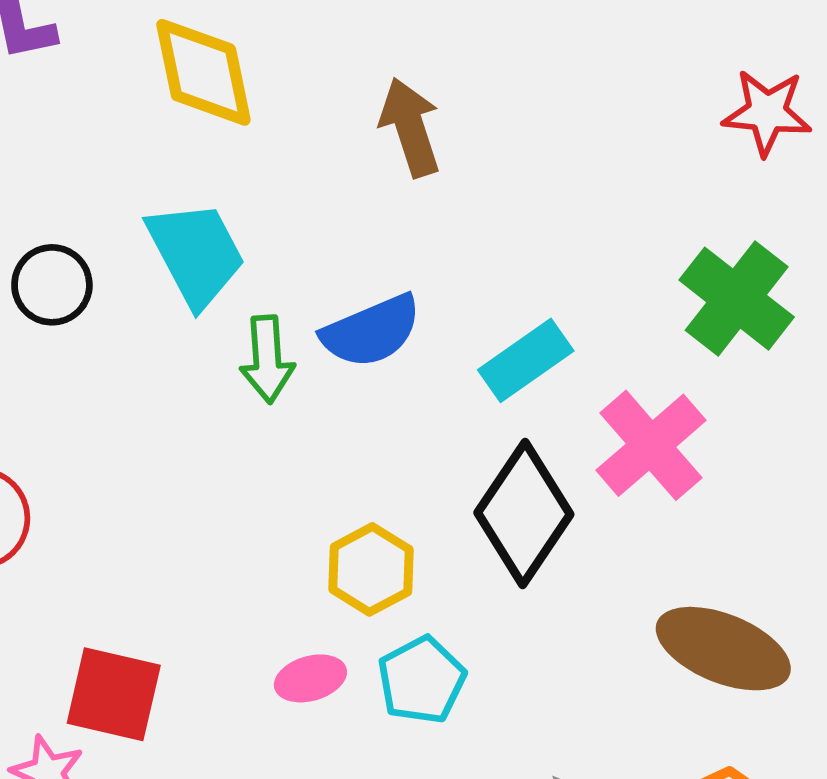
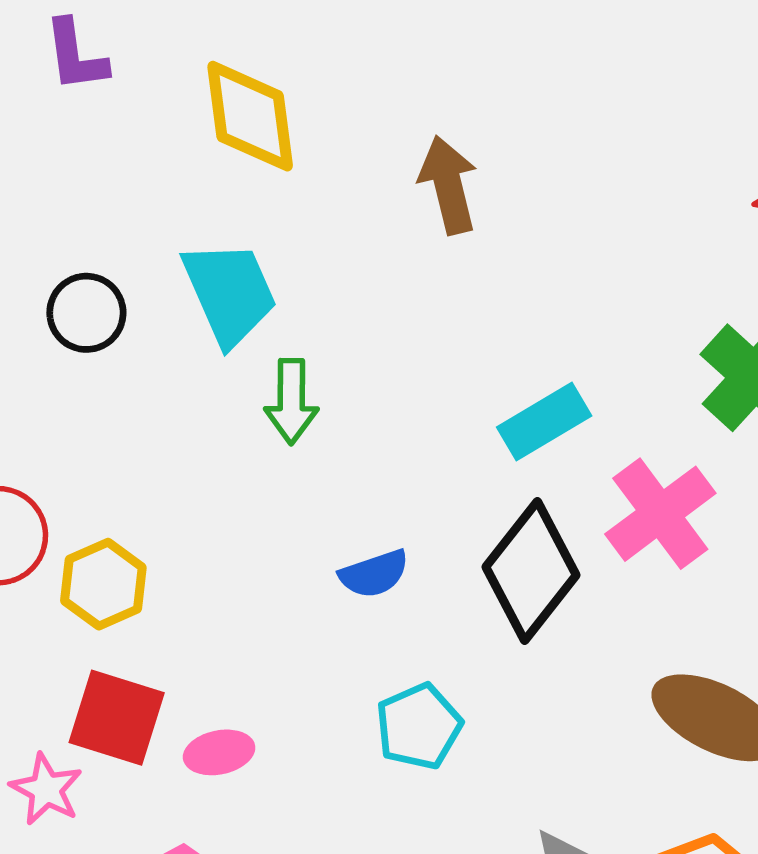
blue semicircle: (371, 331) -> (374, 574), moved, size x0.7
yellow hexagon: (371, 569) -> (103, 584), moved
pink ellipse: (310, 678) -> (219, 752), moved

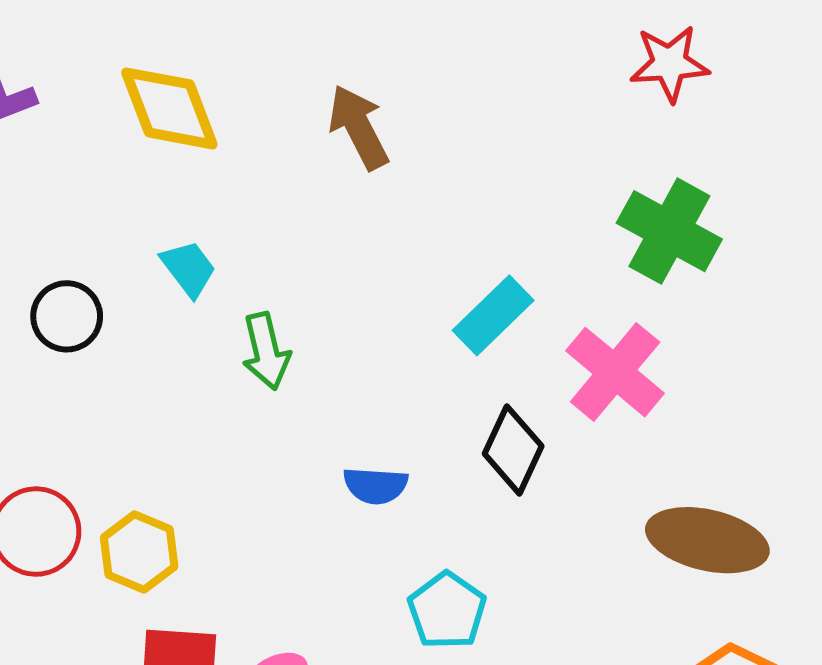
cyan trapezoid: (230, 293) -> (189, 268), size x0.6
black diamond: (531, 571) -> (513, 450), size x0.7
blue semicircle: (374, 574) -> (375, 486), turned 36

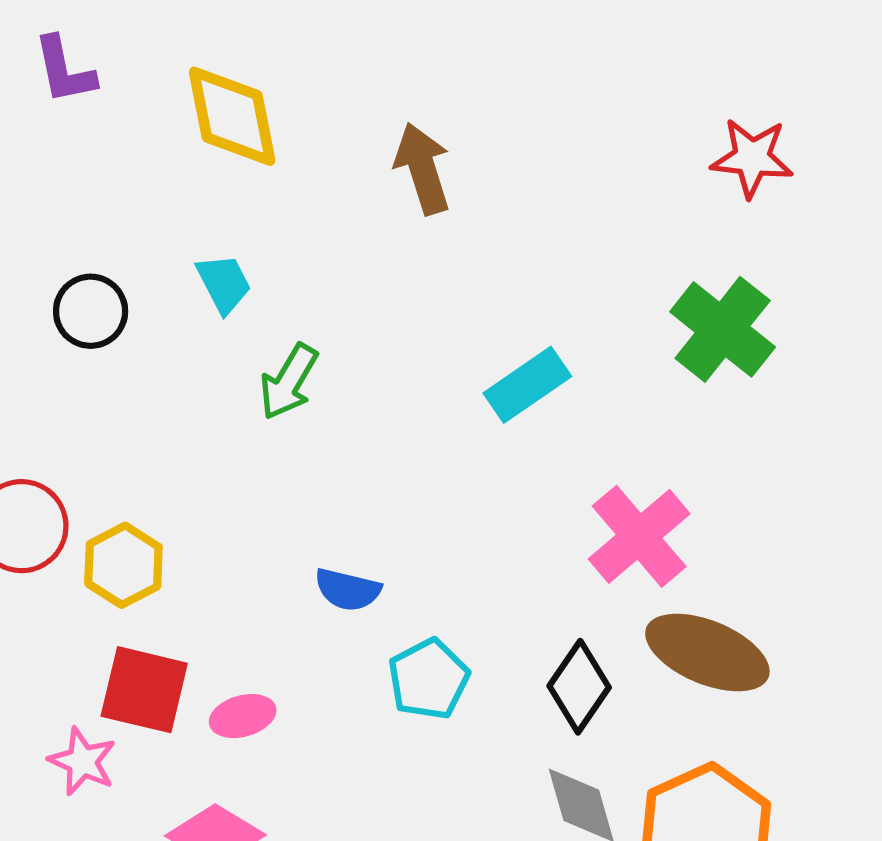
green arrow: (266, 351) -> (289, 382), turned 34
pink cross: (615, 372) -> (639, 536), moved
black diamond: (513, 450) -> (579, 687), moved
blue semicircle: (375, 486) -> (348, 590), moved

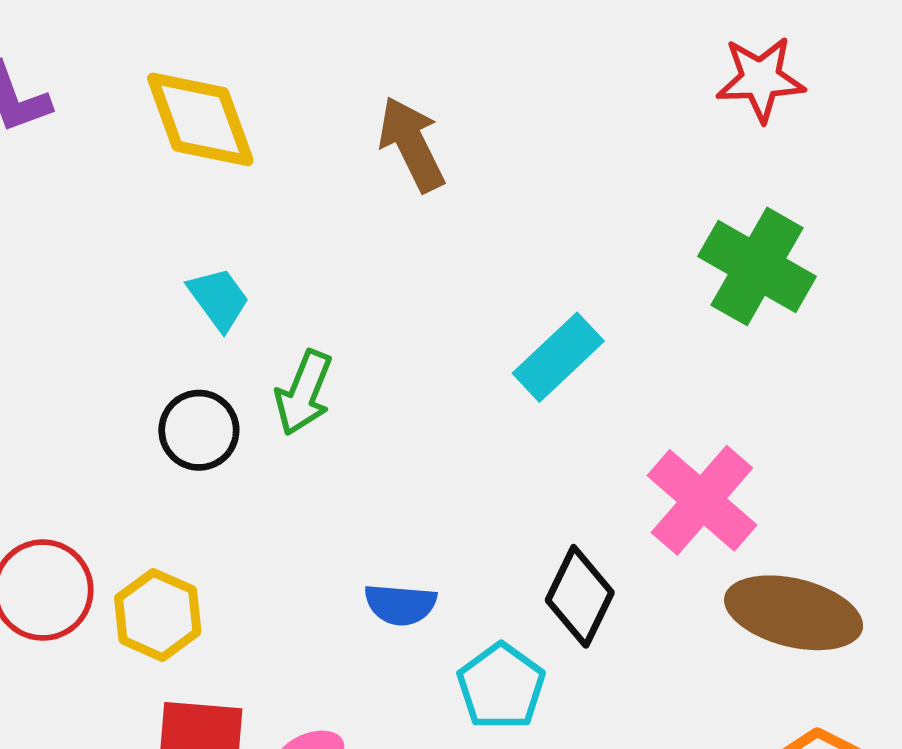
black circle: (91, 311) -> (199, 430), moved
black diamond: (579, 687) -> (580, 596), moved

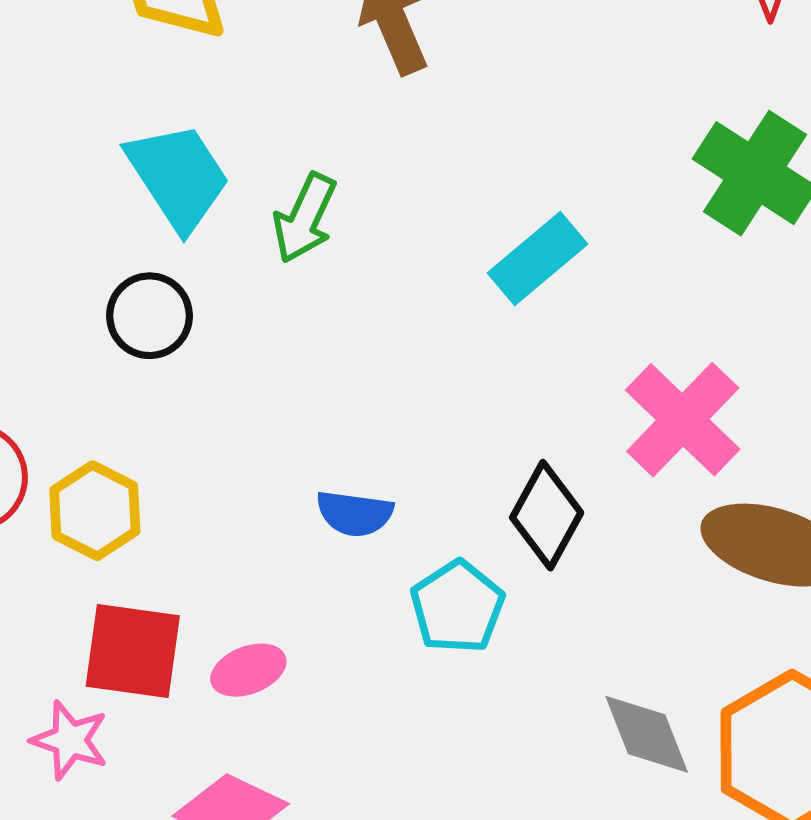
cyan trapezoid: (219, 299) -> (178, 177), size x1.6
green arrow: (304, 393) -> (305, 218), moved

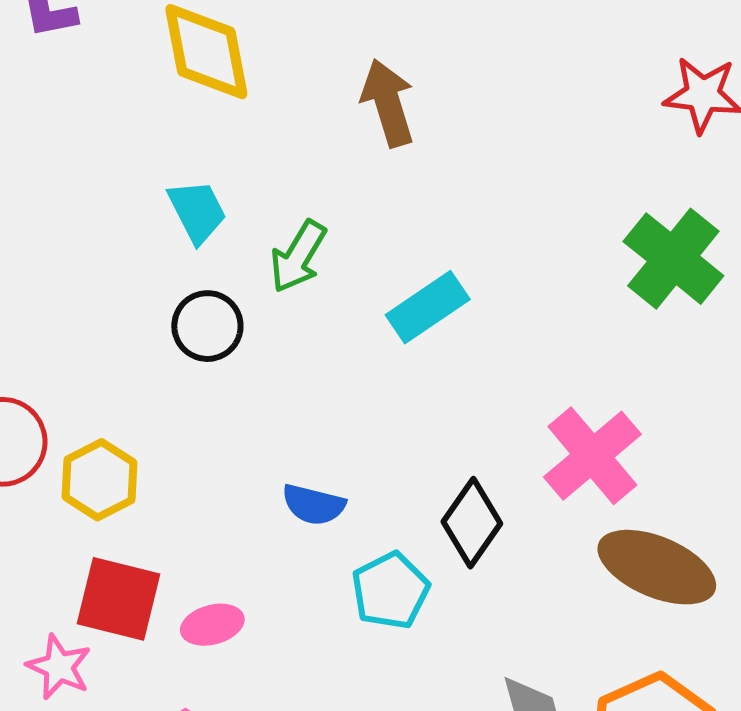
cyan trapezoid: (178, 177) -> (197, 211), size x0.7
cyan rectangle: (538, 259) -> (428, 307), moved
black circle: (149, 316) -> (207, 326), moved

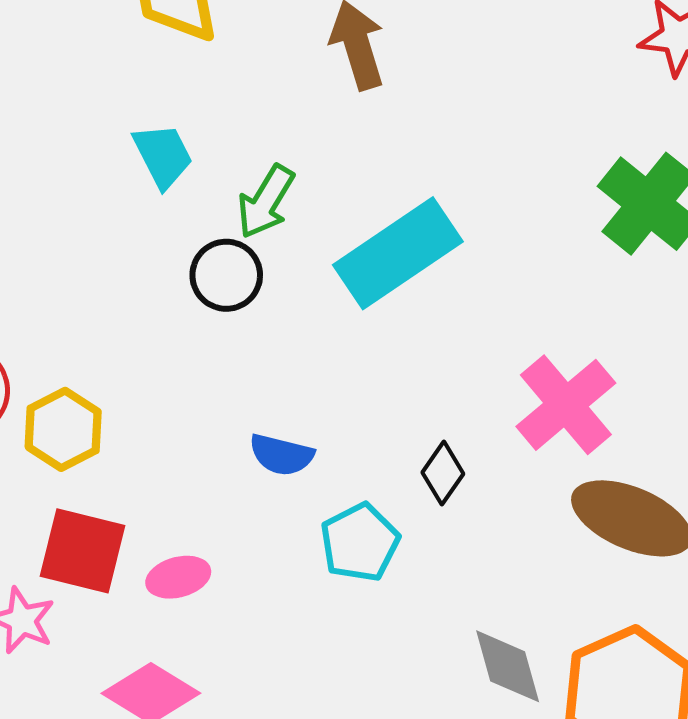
cyan rectangle: (428, 307) -> (398, 253), size x1.5
black circle: (207, 326) -> (226, 275), moved
black diamond: (472, 523) -> (443, 473), size x0.7

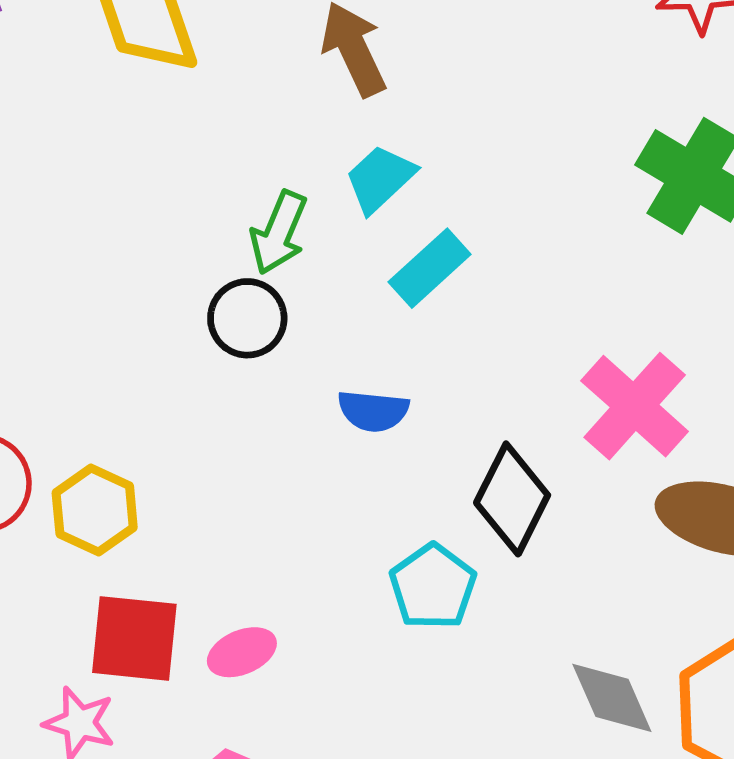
cyan trapezoid: (163, 156) -> (380, 179), moved, turned -98
cyan rectangle: (398, 253) -> (430, 268), size x0.6
blue semicircle: (281, 455) -> (373, 411), moved
black diamond: (443, 473) -> (512, 499), size x1.6

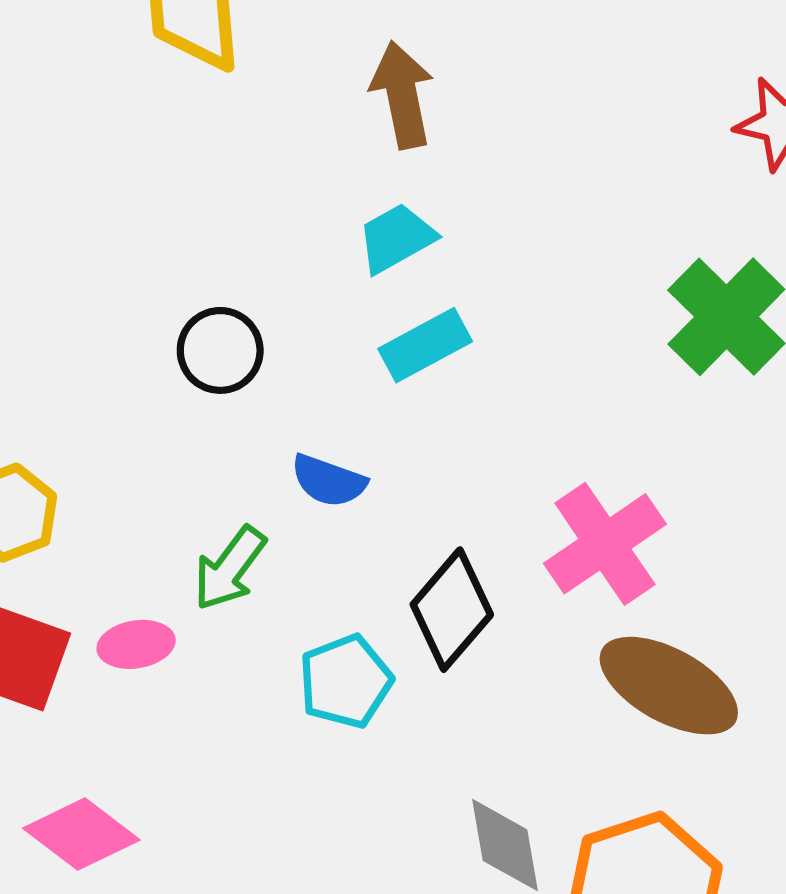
green arrow: (279, 233) -> (230, 568), moved
pink ellipse: (242, 652) -> (136, 644), moved

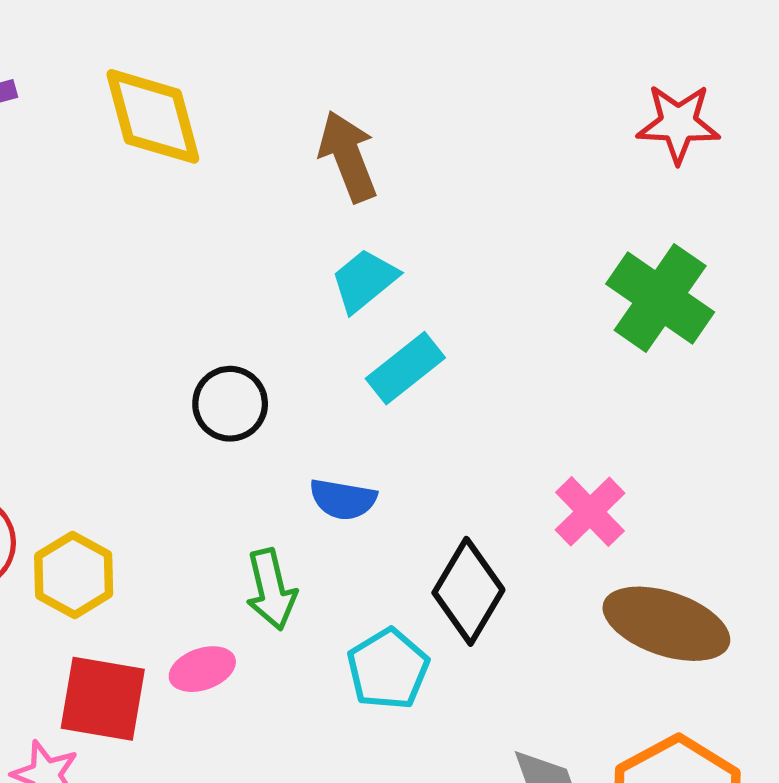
pink cross: (605, 544) -> (590, 512), size x0.7
green arrow: (230, 568) -> (271, 589), turned -40

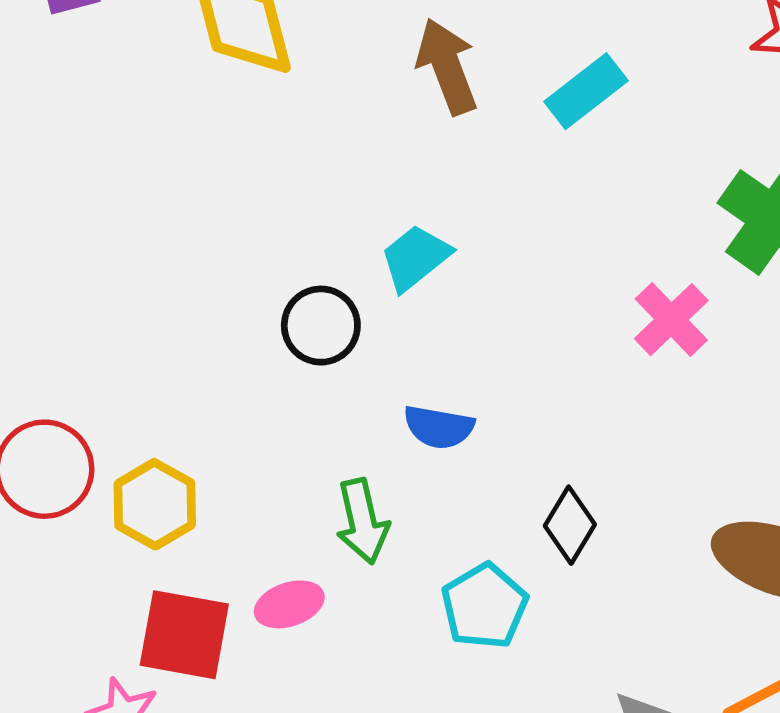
cyan trapezoid: (364, 280) -> (415, 258), moved
cyan rectangle: (405, 368) -> (586, 91), moved
pink cross: (590, 512) -> (671, 320), moved
black diamond: (468, 591) -> (570, 525), size x0.7

